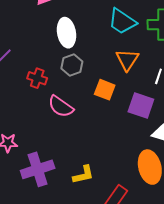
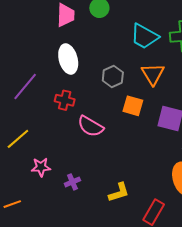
white ellipse: (66, 33) -> (68, 59), moved
gray hexagon: (72, 65) -> (113, 76), moved
purple cross: (38, 169) -> (72, 182), moved, size x0.5

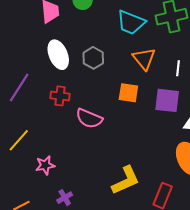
gray hexagon: (113, 76) -> (93, 58), moved
purple cross: (72, 182) -> (65, 198), moved
yellow L-shape: (119, 192) -> (126, 180), size x1.4

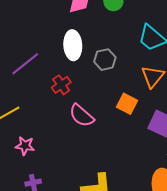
red cross: (60, 96) -> (61, 85), turned 30

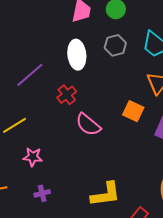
gray hexagon: (105, 60) -> (115, 45), moved

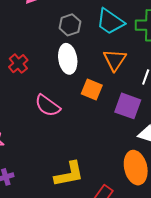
white ellipse: (77, 55) -> (68, 59), moved
red cross: (67, 95) -> (18, 64), moved

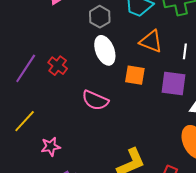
orange triangle: (115, 60) -> (151, 41), turned -30

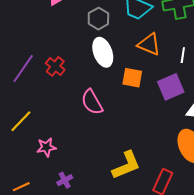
purple square: (174, 83) -> (171, 87), turned -32
pink semicircle: (95, 100) -> (92, 102), turned 36

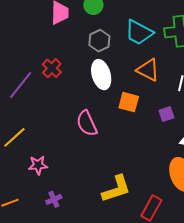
red cross: (55, 66) -> (52, 68), moved
purple square: (171, 87) -> (166, 114), size x0.6

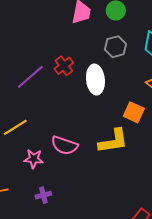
white ellipse: (101, 75) -> (95, 80), moved
pink semicircle: (87, 123) -> (64, 145), moved, turned -56
yellow L-shape: (116, 189) -> (113, 141), moved

